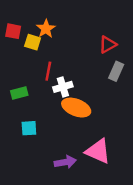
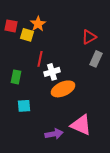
green rectangle: (19, 93) -> (16, 77), turned -64
orange ellipse: (76, 108) -> (63, 89), turned -45

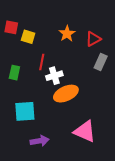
orange star: (38, 24) -> (67, 34), moved
green rectangle: (16, 77) -> (14, 73), moved
cyan square: (24, 106) -> (25, 111), size x1.5
purple arrow: (54, 134) -> (40, 141), moved

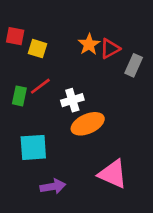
red triangle: (93, 39) -> (110, 49), moved
red line: (42, 62) -> (40, 86), moved, turned 42
gray rectangle: (101, 62) -> (134, 65), moved

